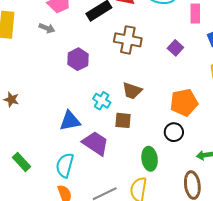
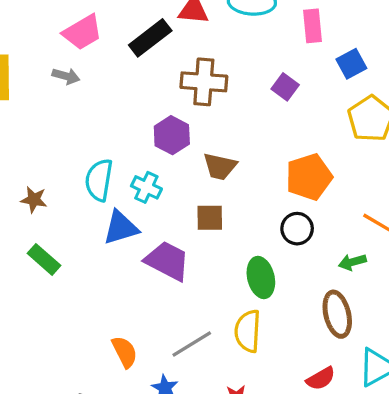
purple hexagon: (78, 59) -> (172, 135), moved
brown star: (11, 100) -> (34, 200), moved
cyan cross: (102, 101) -> (146, 187), moved
green rectangle: (21, 162) -> (44, 259), moved
cyan semicircle: (65, 165) -> (99, 180), moved

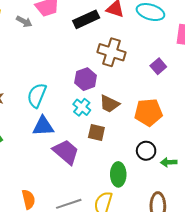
gray arrow: (66, 76) -> (24, 22), moved
orange pentagon: (309, 177) -> (148, 112), moved
cyan cross: (146, 187) -> (82, 107), moved
green arrow: (352, 262) -> (169, 162), moved

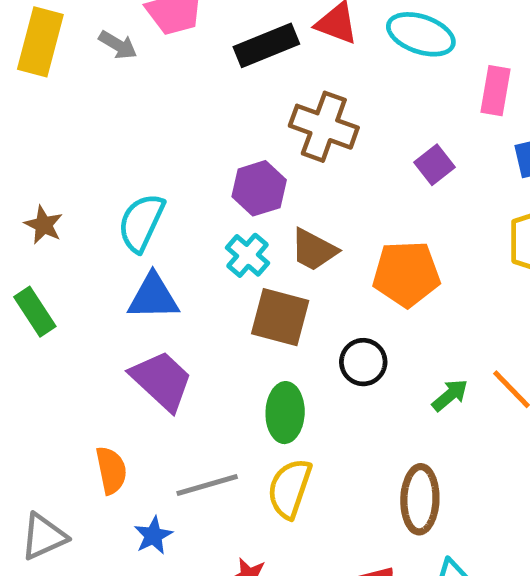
brown square: (96, 132) -> (280, 317), size x1.4
black circle: (146, 151) -> (363, 362), moved
purple trapezoid: (66, 152) -> (162, 381), moved
green arrow: (169, 162) -> (450, 395), turned 140
green ellipse: (118, 174) -> (285, 413), moved

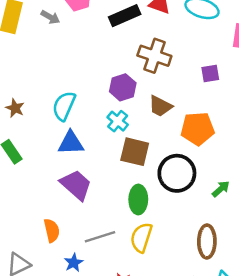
purple square: (434, 165) -> (210, 74), turned 30
brown trapezoid: (314, 250) -> (160, 106), moved
black circle: (363, 362) -> (177, 173), size x1.6

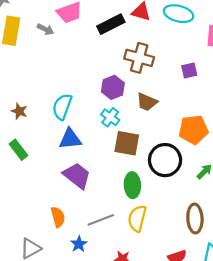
orange pentagon: (197, 129) -> (193, 130), moved

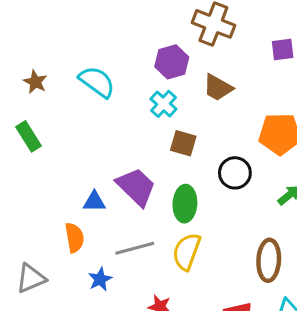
cyan semicircle: (62, 107) -> (97, 82), turned 100
blue triangle: (70, 139) -> (94, 202), moved, size x0.7
brown square: (127, 143) -> (183, 143), size x0.7
black circle: (165, 160) -> (235, 173), size x0.7
purple trapezoid: (77, 176) -> (136, 187), moved

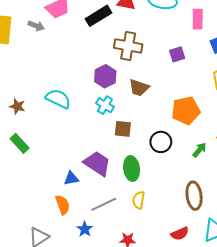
yellow semicircle: (187, 252) -> (139, 200), size x0.7

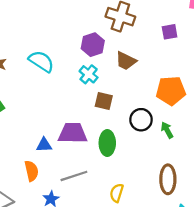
green arrow: (199, 150) -> (167, 130), moved, turned -77
purple trapezoid: (97, 163) -> (73, 133), turned -40
yellow semicircle: (139, 200) -> (117, 193), moved

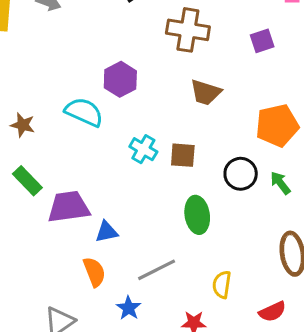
purple hexagon: (93, 45) -> (120, 79), moved
cyan cross: (89, 74) -> (143, 149), moved
purple trapezoid: (73, 133) -> (69, 207), moved

